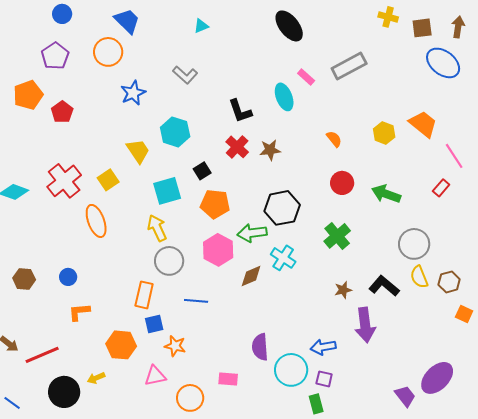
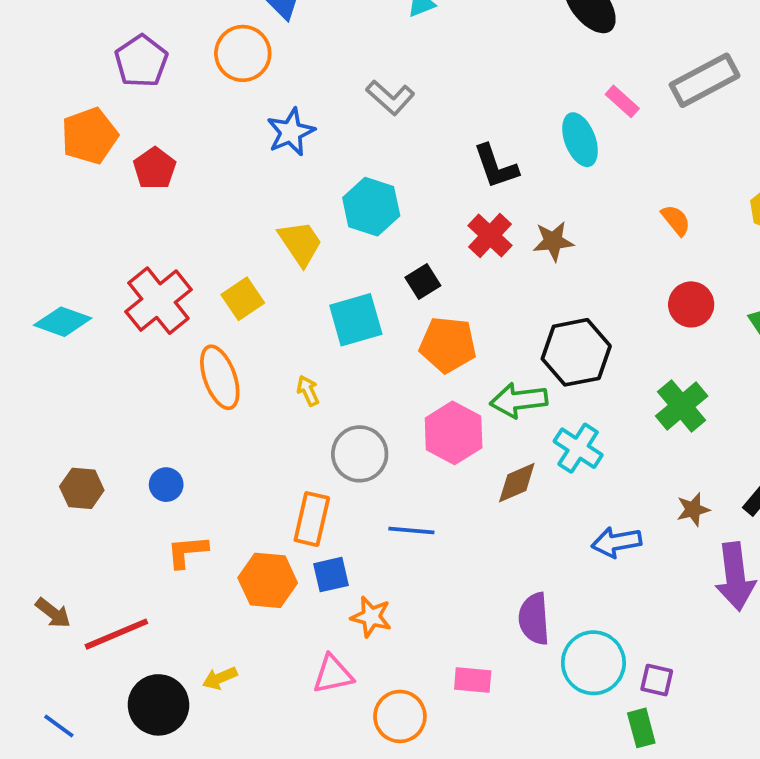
yellow arrow: (157, 228) -> (308, 391), moved, size x0.6
orange hexagon: (121, 345) -> (268, 580), moved
blue arrow: (323, 347) -> (616, 542), moved

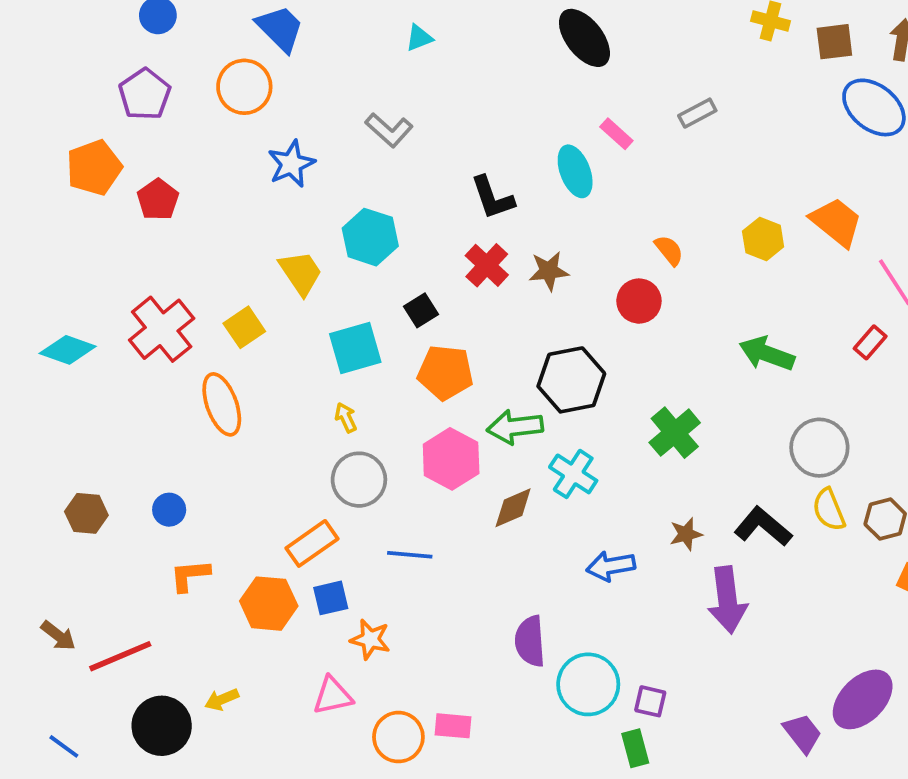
gray rectangle: (705, 80) -> (697, 113), size x0.6
red circle: (691, 304) -> (639, 301), moved
yellow arrow: (308, 391) -> (346, 418), moved
orange rectangle: (312, 519) -> (312, 543), turned 42
pink rectangle: (473, 680) -> (453, 726), moved

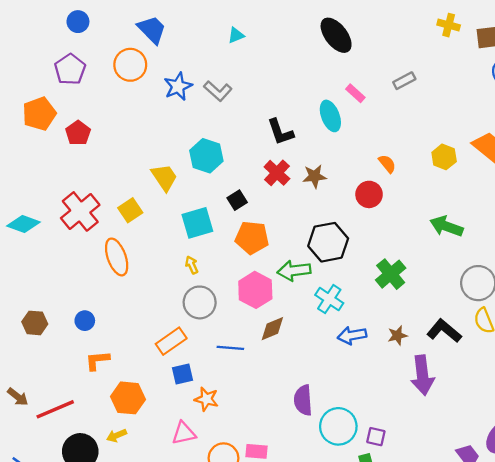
blue star: (291, 164) -> (178, 86), moved
brown diamond: (513, 508) -> (272, 329), moved
blue arrow: (611, 566) -> (352, 335), moved
orange hexagon: (269, 604) -> (128, 398), moved

